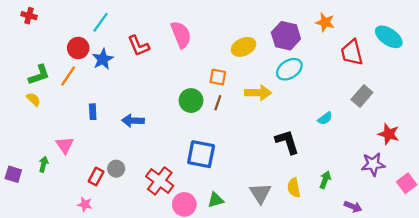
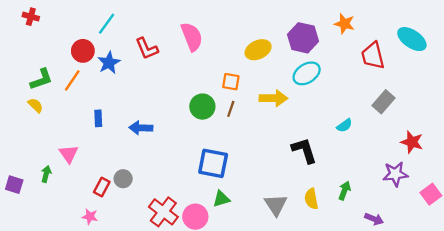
red cross: (160, 181) -> (163, 212), moved
green triangle: (216, 200) -> (221, 199), moved

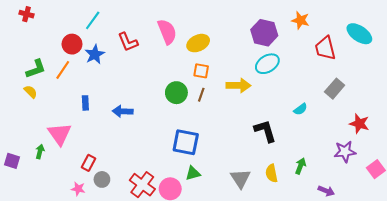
yellow ellipse: (258, 50) -> (198, 43), moved
pink triangle: (69, 154) -> (60, 134), size x1.4
gray circle: (123, 179) -> (102, 179), moved

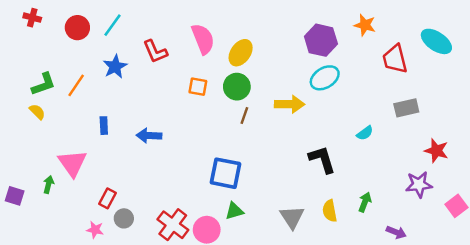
yellow ellipse: (198, 43) -> (241, 53), turned -30
red circle: (72, 44) -> (77, 28), moved
orange square: (201, 71) -> (198, 87), moved
gray rectangle: (335, 89) -> (406, 108), turned 36
green circle: (176, 93) -> (237, 87), moved

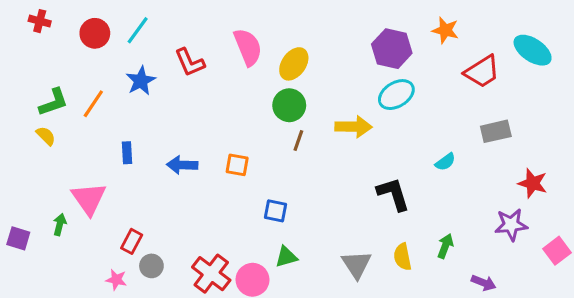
red trapezoid: (395, 59) -> (482, 72), turned -108
orange square: (198, 87) -> (237, 165), moved
blue square: (226, 173) -> (275, 211), size x0.6

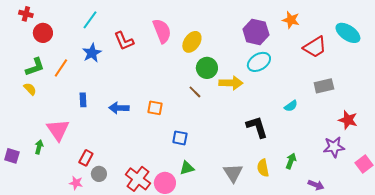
red circle: (95, 33) -> (43, 33), moved
green circle: (289, 105) -> (207, 68), moved
brown line: (298, 140) -> (195, 92), turned -64

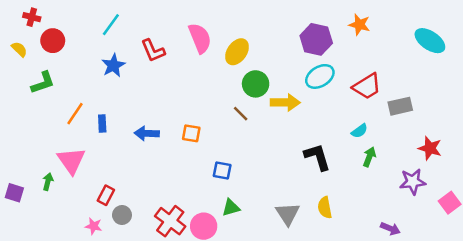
red trapezoid: (315, 47) -> (367, 86), moved
orange line: (61, 68) -> (75, 114), moved
yellow semicircle: (30, 89) -> (19, 49), moved
green arrow: (291, 161) -> (369, 157), moved

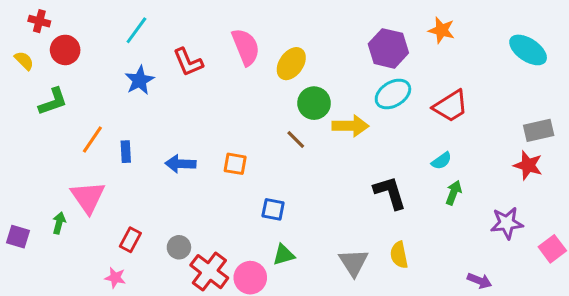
gray rectangle: (400, 106) -> (539, 130), moved
red star: (430, 148) -> (528, 165), moved
gray circle: (122, 215) -> (179, 247), moved

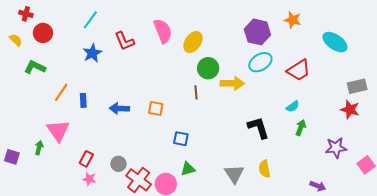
cyan ellipse: (528, 50) -> (335, 42), moved
green L-shape: (53, 102) -> (35, 67), turned -135
brown line: (296, 140) -> (196, 92), turned 40
pink star: (115, 278) -> (89, 179), moved

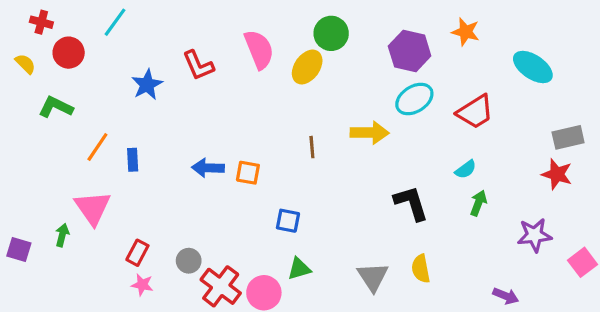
cyan line: (90, 20) -> (115, 22), moved
green circle: (208, 68) -> (331, 33), moved
blue arrow: (119, 108) -> (208, 168), moved

